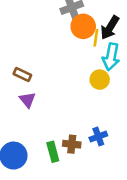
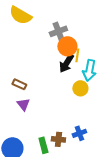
black arrow: (110, 28) -> (66, 63), moved

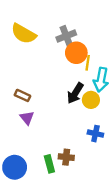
yellow semicircle: (20, 15) -> (24, 34), moved
black arrow: (66, 63) -> (75, 93), moved
blue cross: (79, 133) -> (95, 134), moved, turned 32

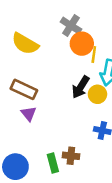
yellow semicircle: (24, 34) -> (25, 44), moved
gray cross: (66, 36) -> (71, 26), turned -36
brown rectangle: (22, 95) -> (24, 89), size x1.5

